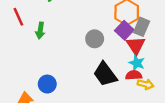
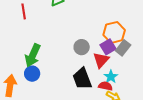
green arrow: (40, 31) -> (33, 55), moved, size x1.6
red triangle: (136, 45) -> (101, 60), moved

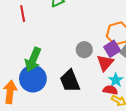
blue circle: (32, 74) -> (33, 79), size x1.6
black trapezoid: (82, 79) -> (70, 81), moved

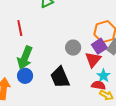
red line: (23, 14) -> (20, 28), moved
blue circle: (33, 79) -> (25, 76), size x0.6

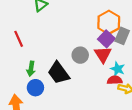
gray circle: (73, 48) -> (80, 55), moved
green arrow: (25, 58) -> (31, 69), size x0.6
black trapezoid: (60, 77) -> (59, 73), moved

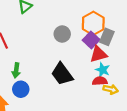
red triangle: (103, 54) -> (98, 54), moved, turned 48
gray circle: (80, 55) -> (62, 34), moved
black trapezoid: (59, 73) -> (62, 74), moved

